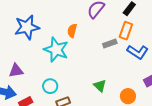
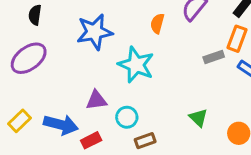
orange semicircle: (72, 31) -> (157, 23), moved
purple triangle: (16, 71) -> (96, 100), moved

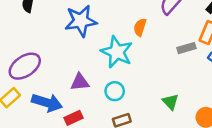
orange semicircle: (157, 23) -> (140, 27), moved
purple ellipse: (29, 58) -> (25, 66), moved
cyan circle: (127, 117) -> (115, 91), moved

